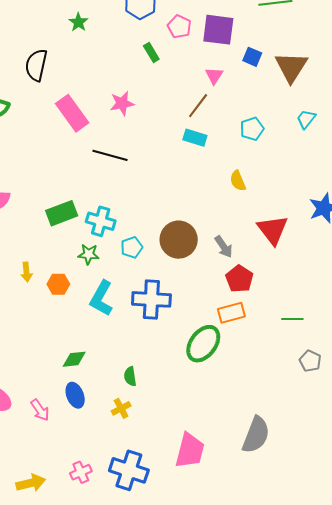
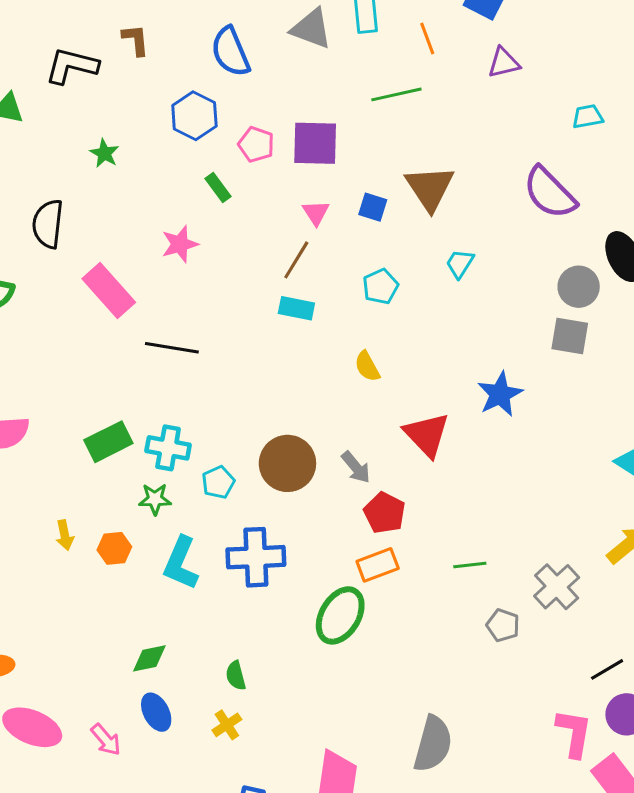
blue square: (252, 57) -> (373, 207), moved
pink star: (122, 103) -> (180, 244), moved

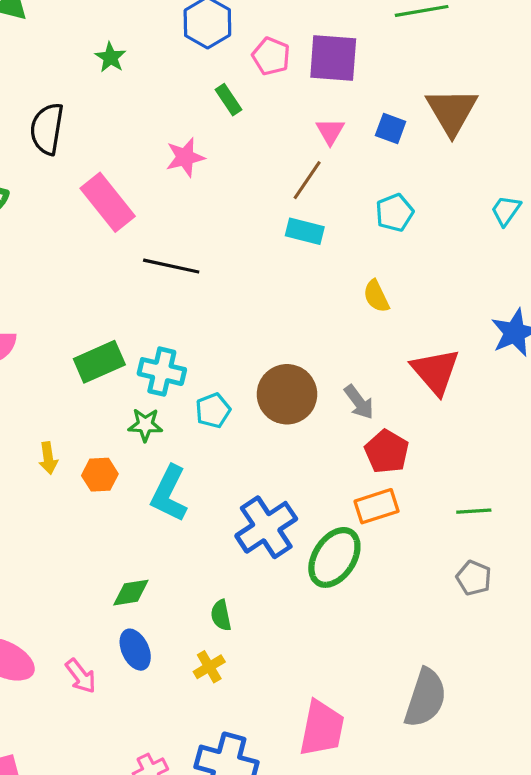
cyan trapezoid: (460, 264) -> (506, 211), moved
blue cross: (256, 557) -> (266, 527), moved, turned -34
gray pentagon: (503, 625) -> (474, 578), moved

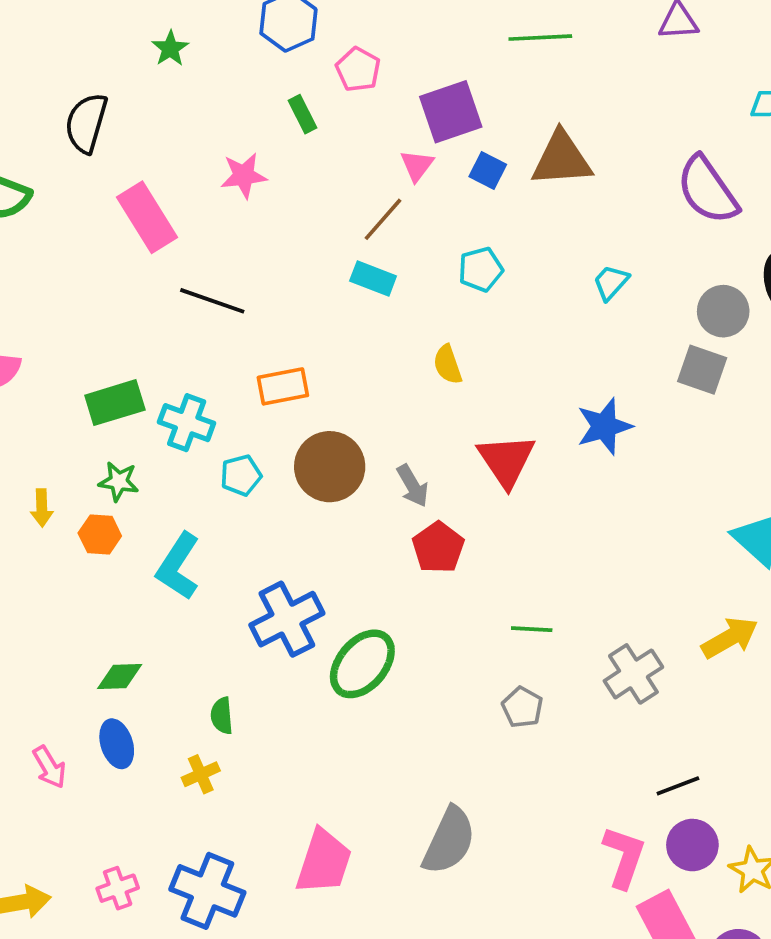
purple square: (333, 58) -> (451, 112), moved, turned -30
brown triangle: (452, 111) -> (562, 159), turned 50
green star: (145, 425) -> (119, 482), moved
orange rectangle: (377, 506) -> (283, 386), moved

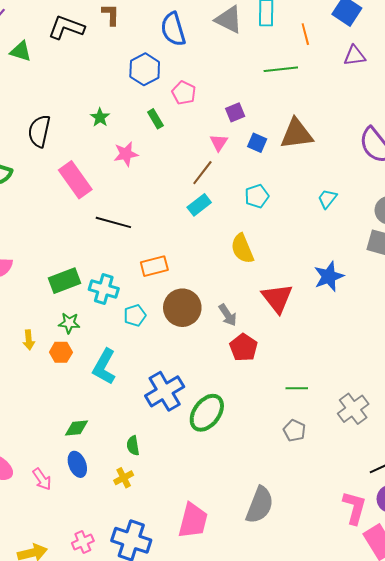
green star: (170, 48) -> (100, 117), moved
purple square: (451, 112) -> (235, 112), size x0.6
cyan rectangle: (373, 279) -> (199, 205), turned -55
yellow semicircle: (448, 365) -> (242, 249), size x1.4

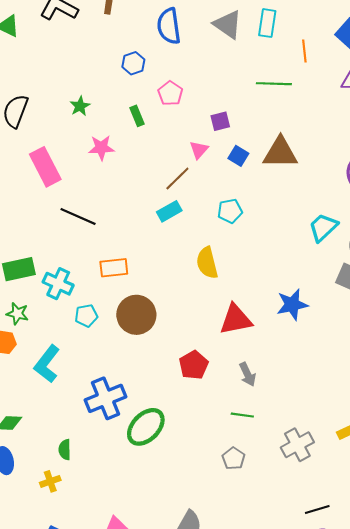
blue hexagon: (145, 69) -> (133, 63), size x0.7
cyan trapezoid: (327, 199) -> (323, 227), moved, size x1.4
red triangle: (277, 298) -> (236, 319), turned 48
gray arrow: (228, 315) -> (247, 374), moved

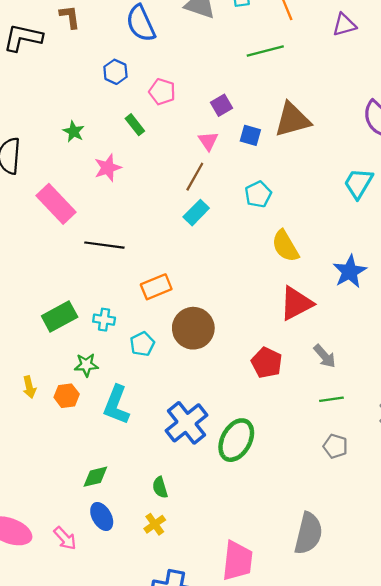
yellow semicircle: (207, 263) -> (285, 246), moved
cyan cross: (58, 284) -> (104, 320), size x0.7
green star: (17, 314) -> (86, 365), moved

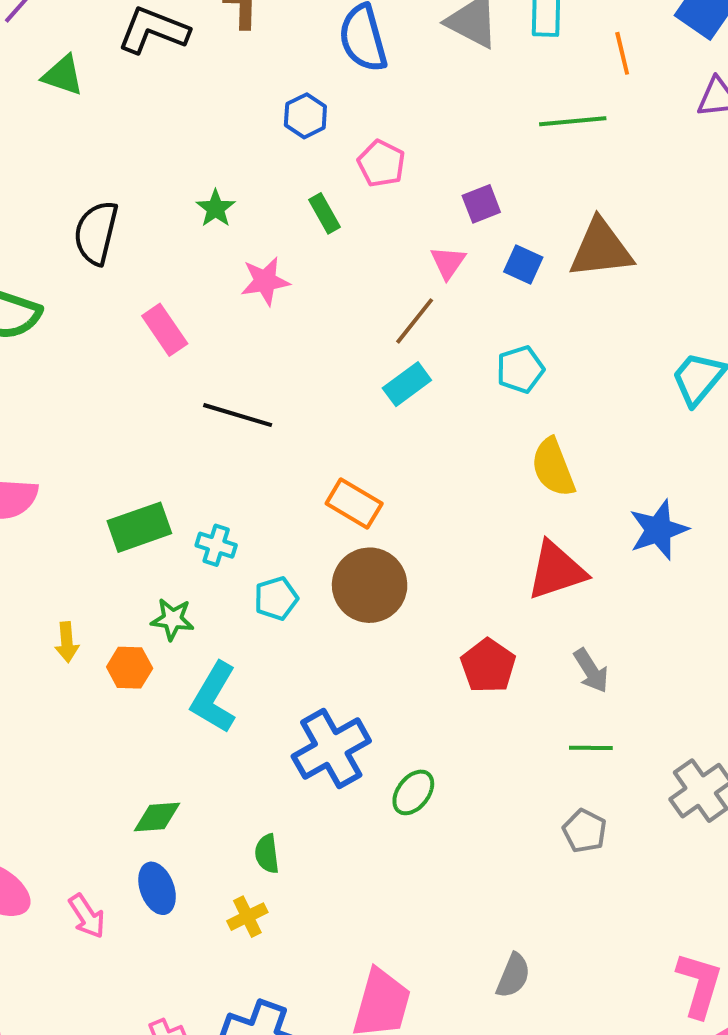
pink rectangle: (56, 204) -> (165, 330), size x0.7
orange rectangle: (156, 287) -> (354, 503), moved, turned 44
green ellipse: (236, 440) -> (413, 792), size x0.6
gray semicircle: (308, 533) -> (513, 976), size x0.6

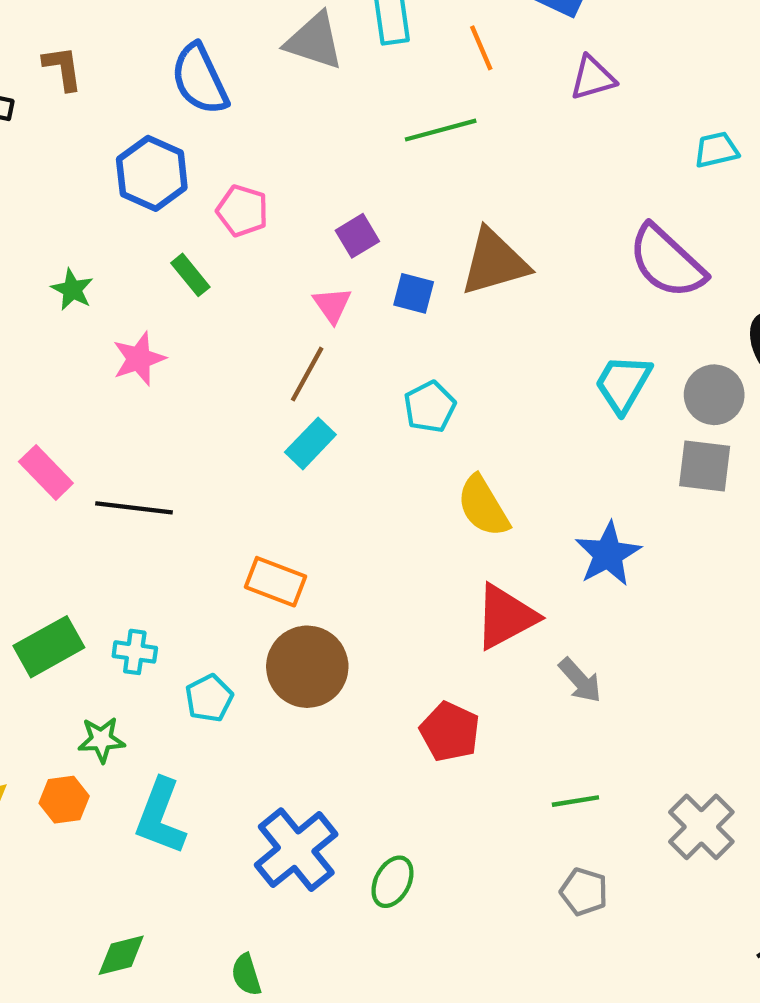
blue hexagon: (305, 116) -> (152, 173), size x1.5
pink rectangle: (165, 330) -> (46, 472), moved
gray arrow: (591, 671) -> (580, 680), moved

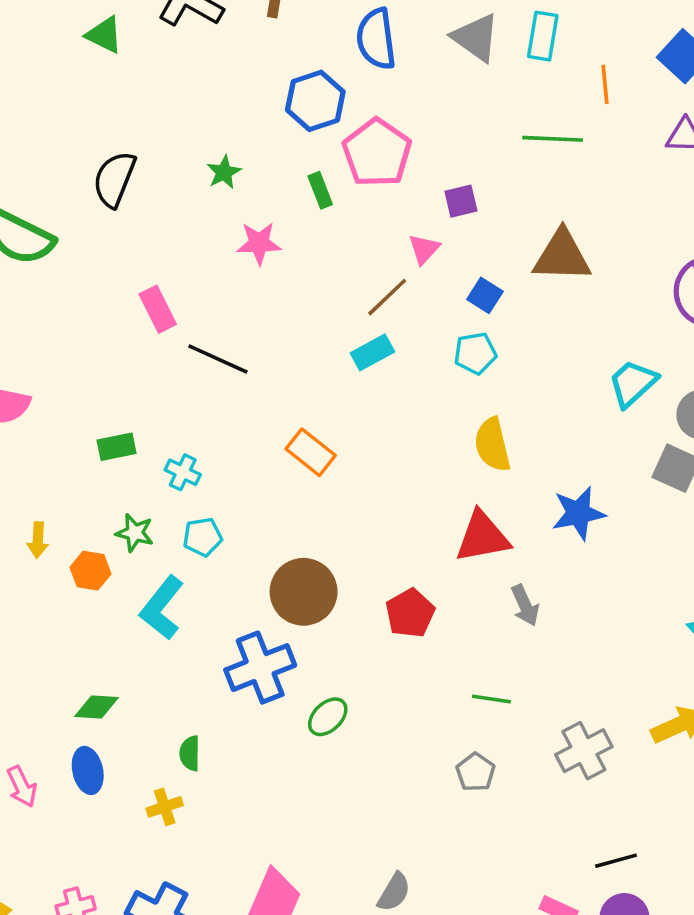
pink pentagon: (242, 211) -> (377, 153), size x1.6
blue square: (414, 293) -> (485, 295), moved
green rectangle: (49, 647) -> (117, 447), size x0.7
brown circle: (307, 667) -> (304, 592), moved
cyan pentagon: (209, 698) -> (203, 537), moved

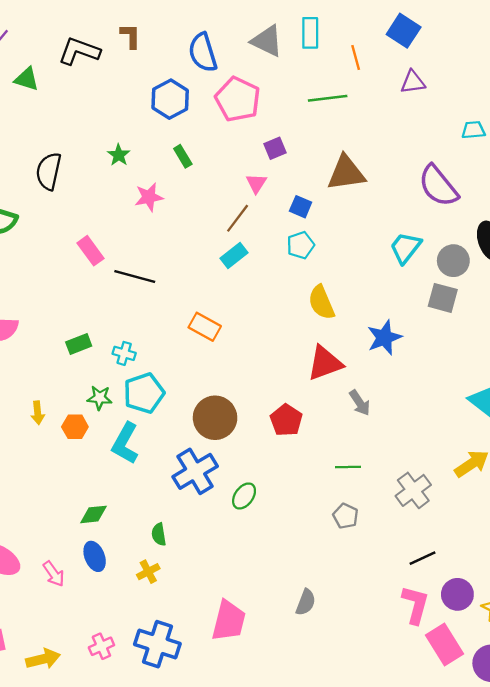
pink pentagon: (377, 153) -> (238, 99), moved
cyan pentagon: (203, 537) -> (144, 393), size x1.6
black line: (616, 861) -> (422, 558), moved

